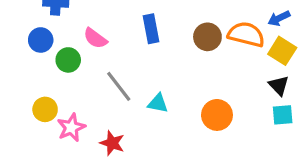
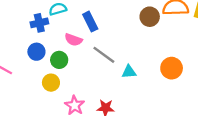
blue rectangle: (151, 29) -> (90, 22), moved
gray line: (119, 86) -> (104, 55), moved
yellow circle: (45, 109) -> (51, 83), moved

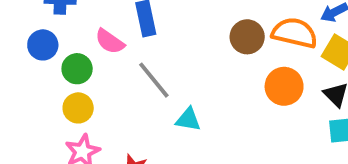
orange circle: (172, 68) -> (284, 86), moved
yellow circle: (51, 83) -> (78, 108), moved

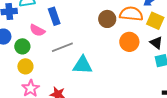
gray line: (154, 80) -> (62, 47), turned -65
cyan triangle: (188, 120) -> (82, 65), size x1.5

